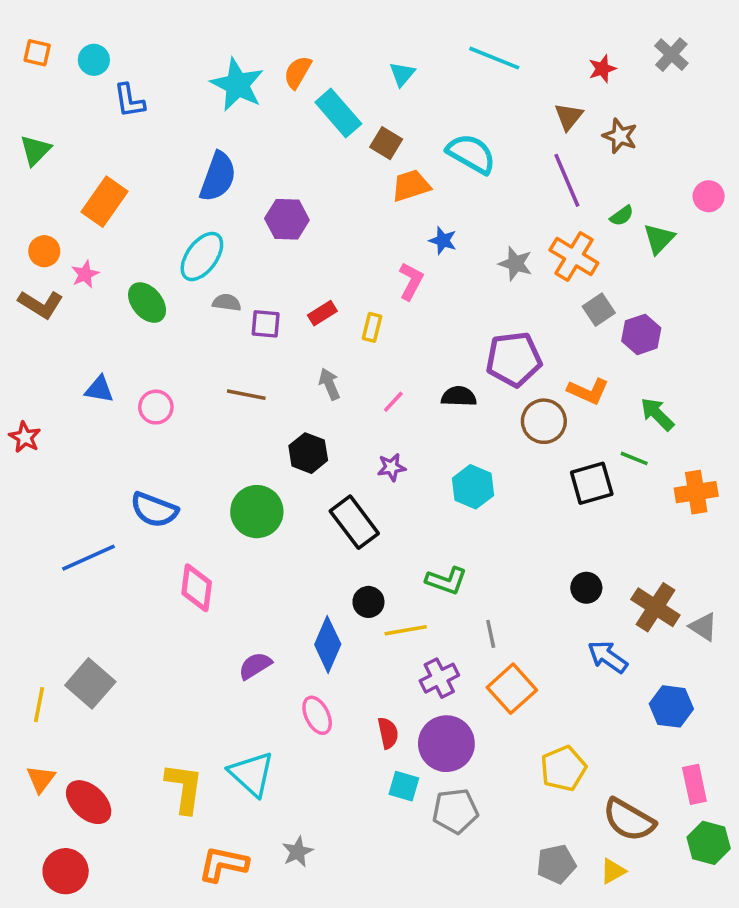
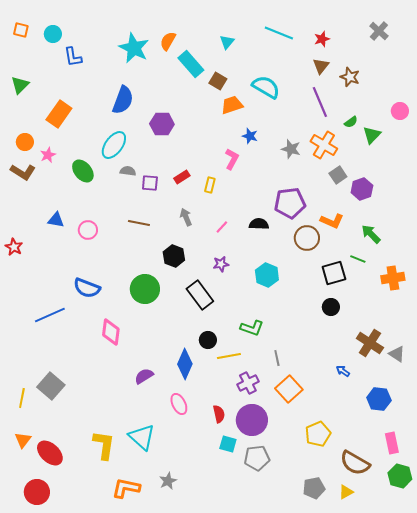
red star: (602, 69) -> (322, 39), moved
black circle: (586, 588) -> (331, 307), moved
blue arrow: (608, 657) -> (343, 371), size x0.6

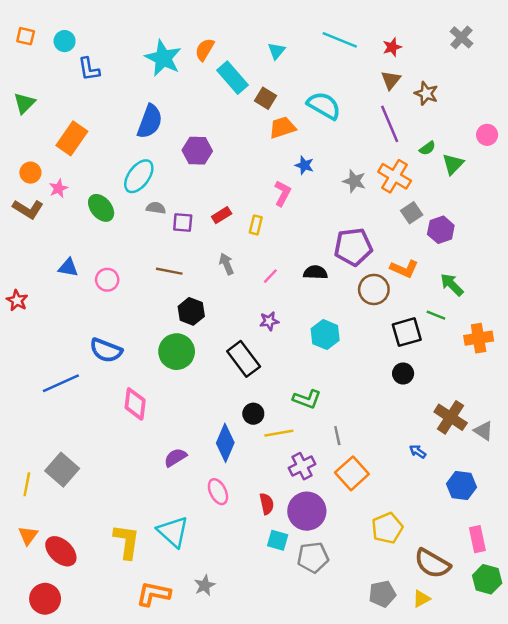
black hexagon: (174, 256) -> (191, 311), moved

